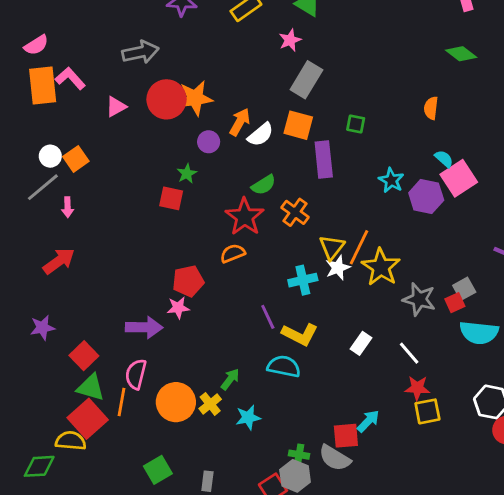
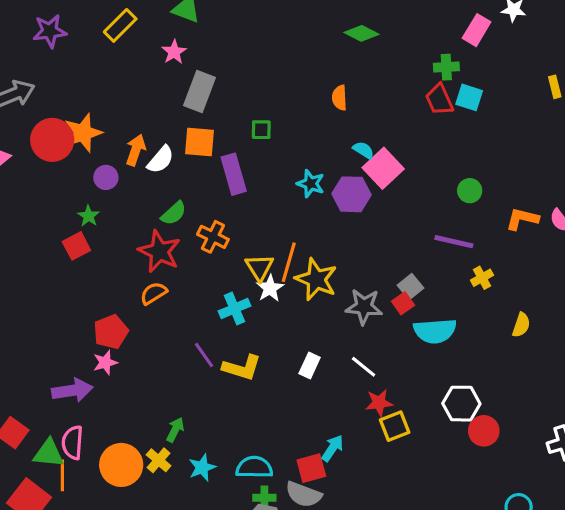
red square: (171, 198) -> (76, 246), turned -30
cyan semicircle: (284, 366) -> (254, 467), moved
green triangle: (91, 387) -> (49, 453), moved

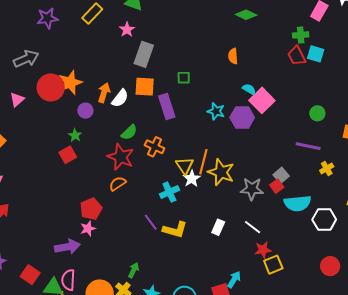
white hexagon: (461, 404) -> (324, 219), moved

